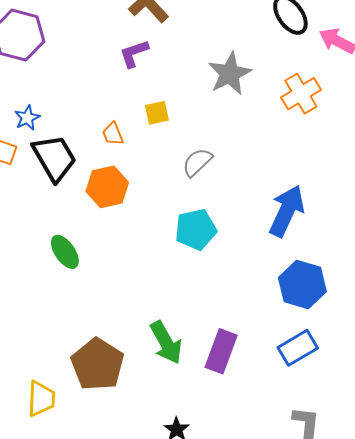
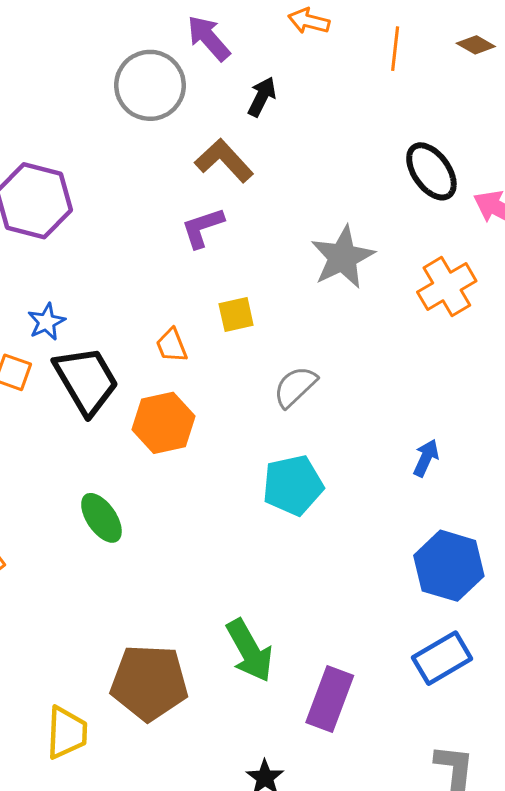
blue arrow: (287, 211) -> (426, 458), size x0.5
purple rectangle: (221, 351) -> (330, 699), moved
brown pentagon: (98, 364) -> (149, 683), turned -30

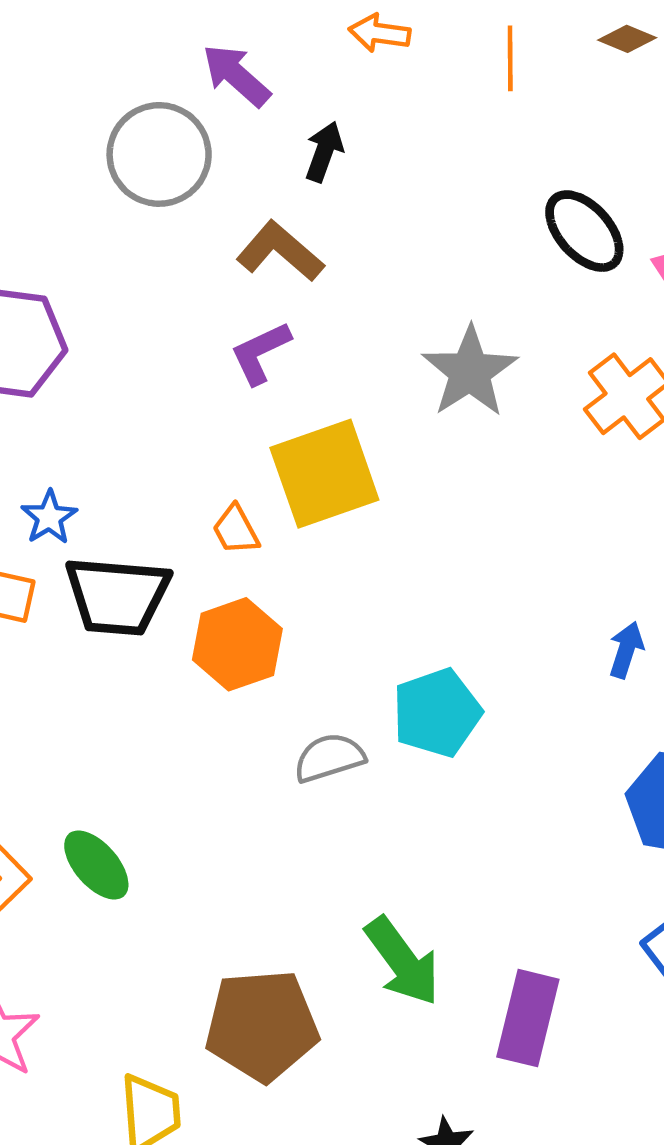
yellow square: (236, 315) -> (324, 474), size x2.0
black trapezoid: (86, 380) -> (117, 596), turned 132
gray semicircle: (295, 387) -> (329, 758), moved, turned 33
green ellipse: (101, 518) -> (96, 865), moved

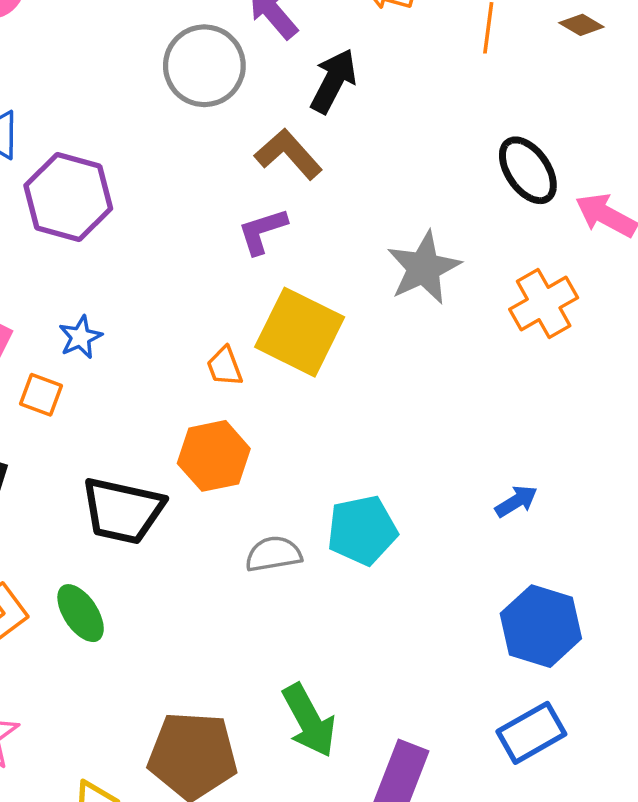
black arrow: (324, 152) -> (333, 81), size x1.4
yellow square: (324, 474) -> (300, 332), turned 38
black trapezoid: (117, 596) -> (123, 511), moved
blue arrow: (626, 650) -> (516, 501), turned 33

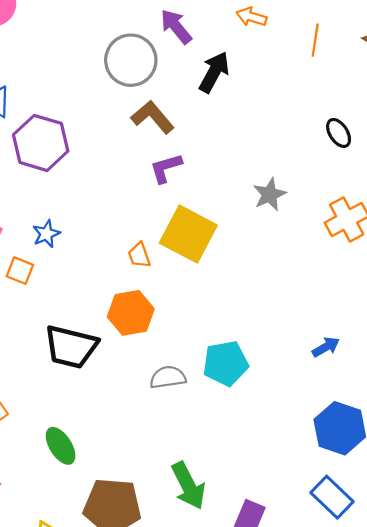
brown L-shape: (288, 154) -> (153, 117), moved
black ellipse: (528, 170) -> (339, 133), size x0.7
gray star: (424, 268) -> (270, 194), size x0.7
green ellipse: (81, 613) -> (61, 446), moved
blue rectangle: (531, 733) -> (332, 497), turned 72

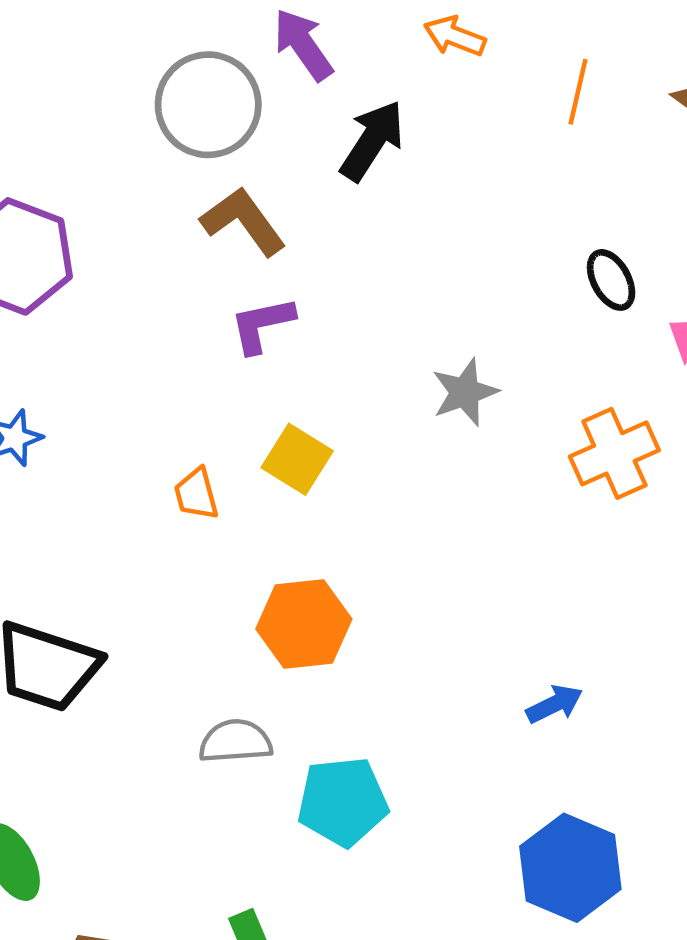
yellow square: (188, 234) -> (297, 459), size x0.6
orange hexagon: (131, 313) -> (304, 624), moved
cyan pentagon: (226, 363) -> (343, 802), moved

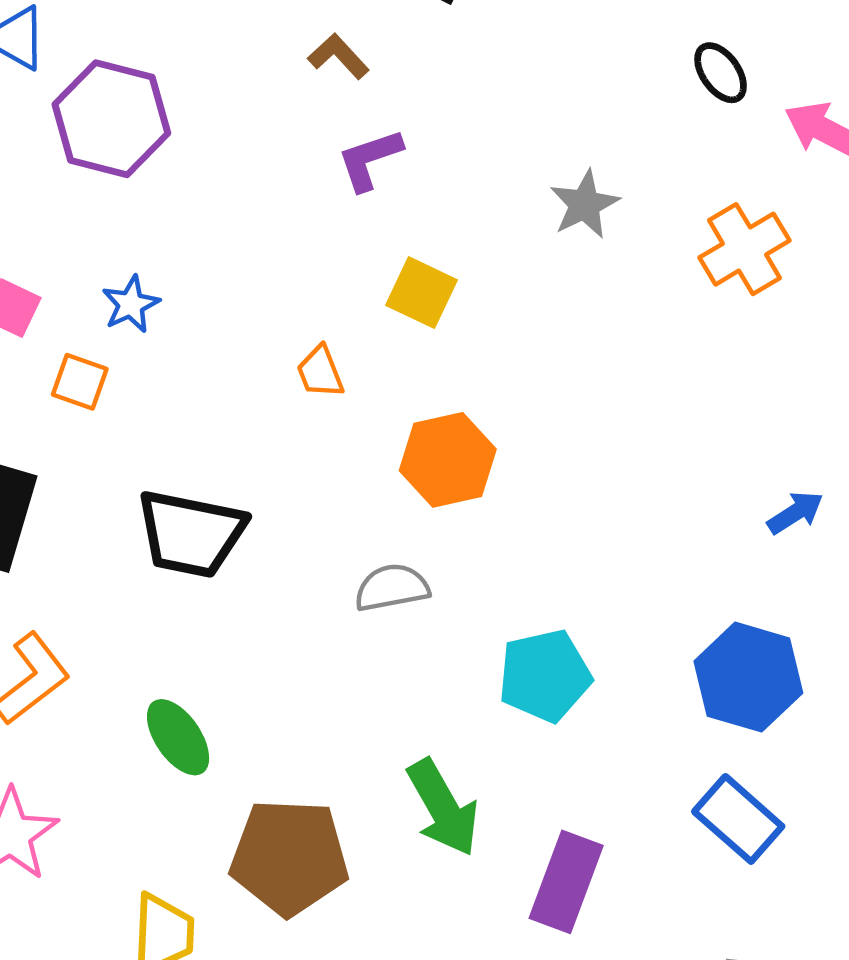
brown L-shape: (243, 221) -> (338, 56), size x0.7
orange trapezoid: (196, 494) -> (320, 372), moved
blue arrow: (554, 704) -> (795, 513), moved
cyan pentagon: (343, 802) -> (545, 676), moved

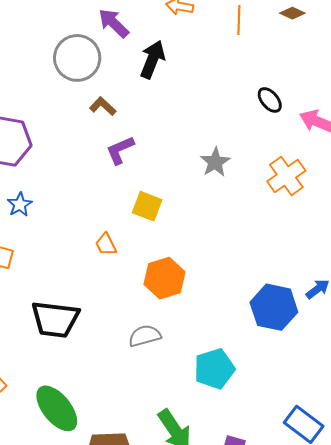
blue star: (131, 304) -> (20, 205), moved
blue hexagon: (748, 677) -> (274, 307), moved
green ellipse: (178, 737) -> (57, 408), size x1.4

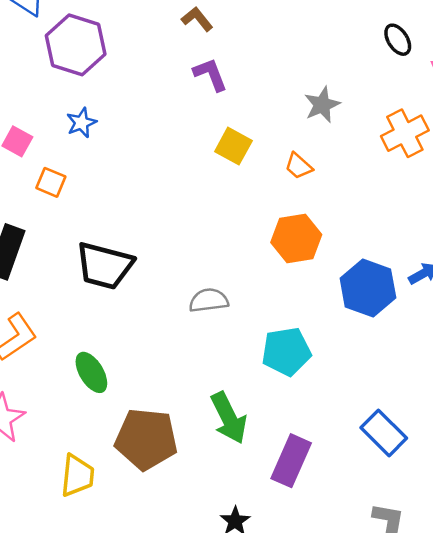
purple L-shape: (120, 150) -> (210, 74), turned 84
orange trapezoid: (106, 244) -> (299, 166), moved, turned -30
orange hexagon: (165, 278) -> (296, 239), moved
green ellipse: (57, 408) -> (91, 372), size x0.7

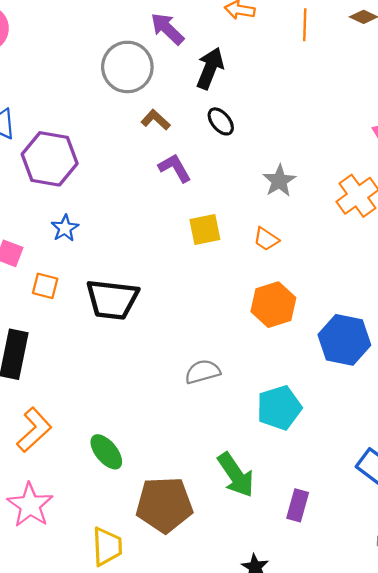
black ellipse: (398, 40) -> (221, 121), moved
yellow square: (233, 146) -> (205, 230), turned -32
black trapezoid: (105, 266) -> (112, 299), moved
purple rectangle: (291, 461) -> (298, 505), size x0.7

